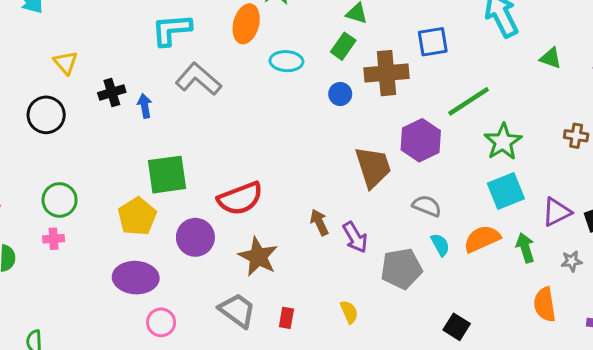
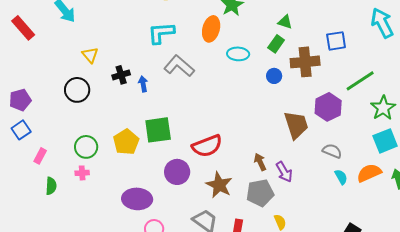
yellow pentagon: (137, 216) -> (126, 142), moved
gray pentagon: (401, 269) -> (260, 193), moved

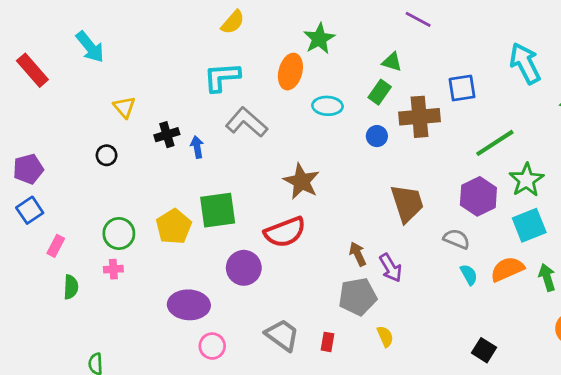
black circle: (77, 90) -> (107, 155), size x0.6
purple hexagon: (328, 107) -> (478, 196), moved
brown star: (219, 185) -> (301, 181), moved

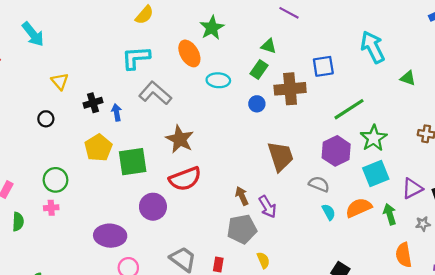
orange ellipse: (290, 72) -> (189, 53), turned -45
brown star: (301, 181) -> (180, 139), moved
yellow pentagon: (174, 227) -> (98, 148), moved

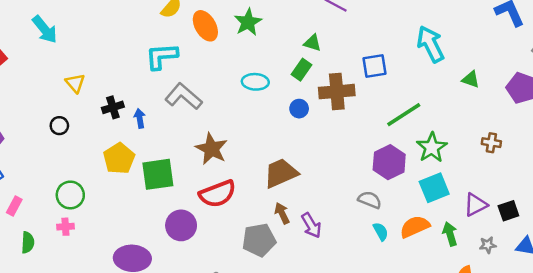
orange ellipse: (189, 53) -> (205, 26), moved
brown trapezoid: (280, 156) -> (281, 173), moved, turned -96
gray pentagon: (242, 229) -> (259, 240), moved

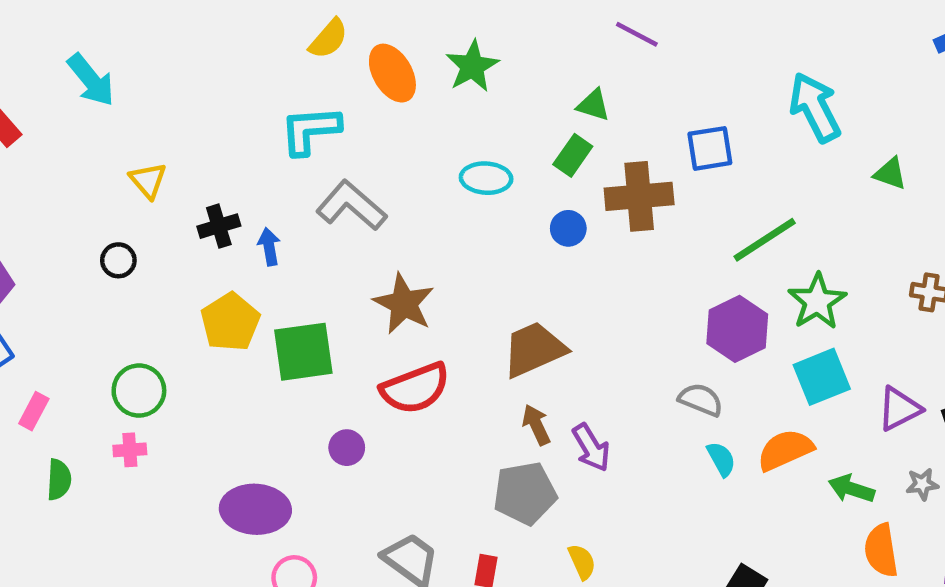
purple circle: (181, 225) -> (347, 448), size x0.6
green arrow: (450, 234) -> (851, 489), moved, turned -55
gray pentagon: (259, 240) -> (525, 493), moved

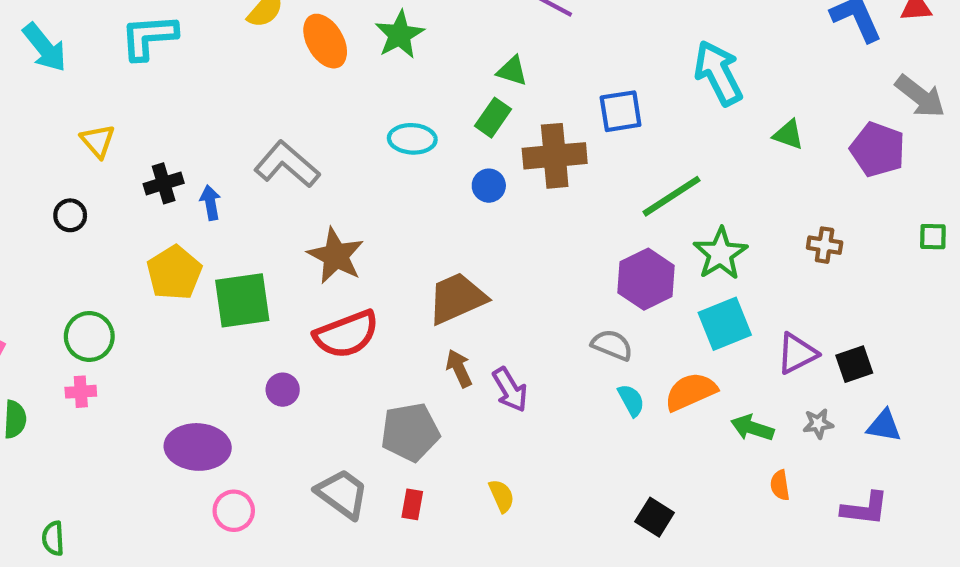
cyan L-shape: (310, 130) -> (149, 37), moved
gray pentagon: (525, 493) -> (410, 432), moved
orange semicircle: (881, 550) -> (780, 485), size x0.6

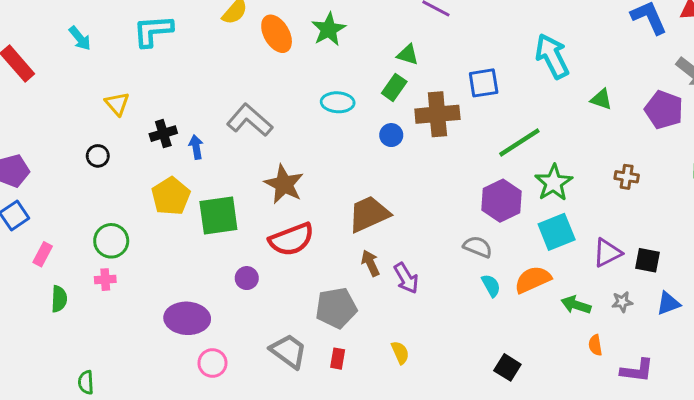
cyan arrow: (45, 47) -> (80, 38), size x0.7
black square: (854, 364) -> (647, 260), turned 30
blue triangle: (884, 426) -> (668, 303), turned -30
purple L-shape: (865, 509) -> (637, 370), moved

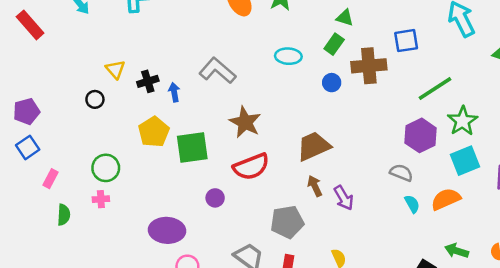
yellow triangle: (117, 104) -> (115, 69), moved
green arrow: (576, 305) -> (457, 251), moved

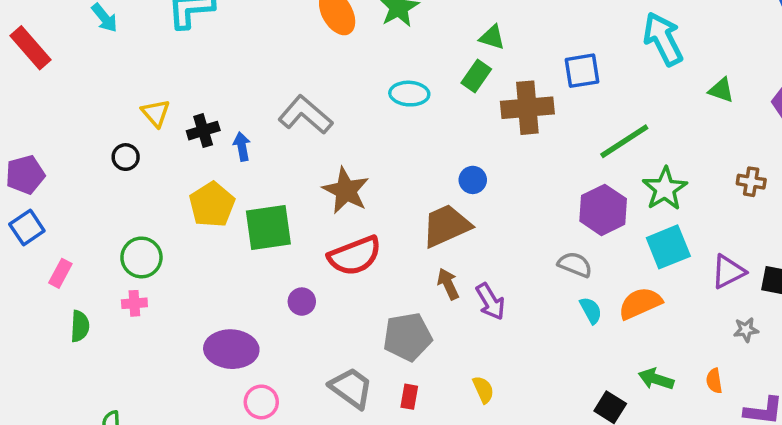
blue circle: (332, 83) -> (473, 180), moved

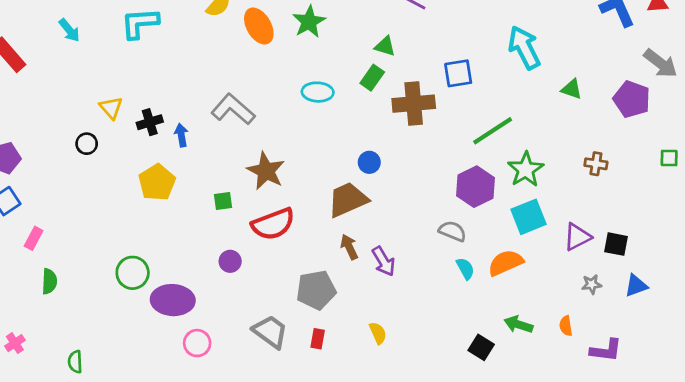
green square: (268, 228) -> (223, 201), moved, size x0.5
green circle: (141, 257) -> (133, 273), moved
pink cross: (134, 303) -> (15, 343), moved, turned -30

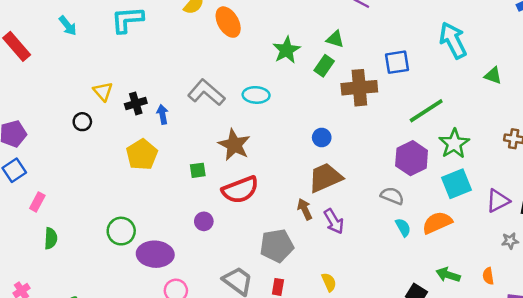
green star: (309, 22) -> (286, 50), moved
cyan ellipse: (318, 92) -> (256, 95), moved
brown trapezoid: (348, 200) -> (325, 178), moved

